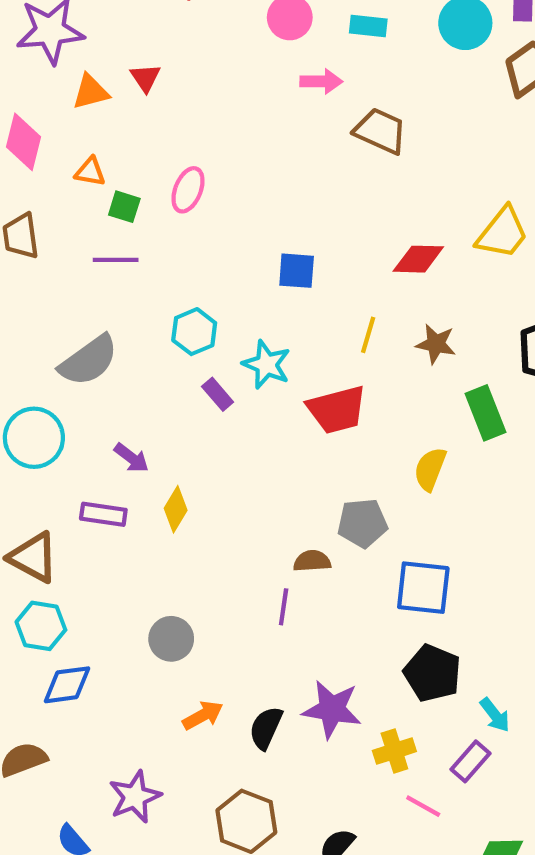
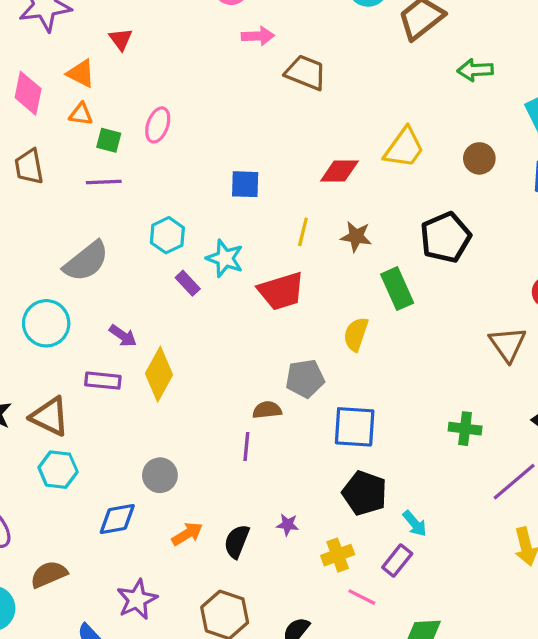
orange triangle: (91, 92) -> (81, 73), moved, turned 44
yellow diamond: (176, 509) -> (159, 374), size x1.5
blue diamond: (67, 685) -> (117, 519), moved
purple star: (332, 709) -> (288, 525), size x0.5

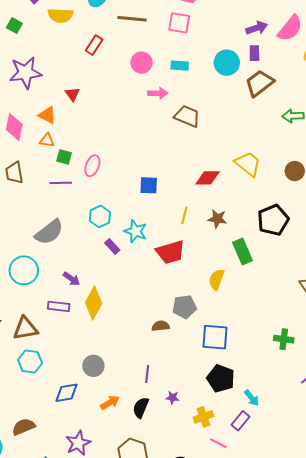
pink ellipse: (158, 125) -> (92, 166), moved
yellow trapezoid: (404, 148) -> (248, 164), turned -88
brown triangle: (50, 417) -> (25, 328), turned -36
purple line: (246, 446) -> (147, 374), moved

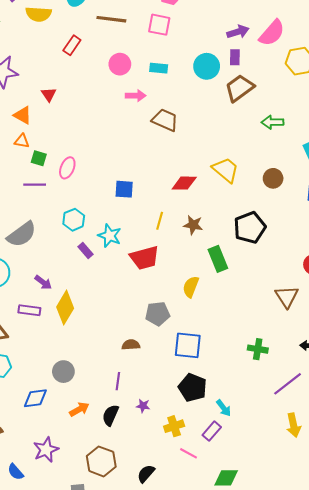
brown semicircle: (161, 326) -> (131, 345), moved

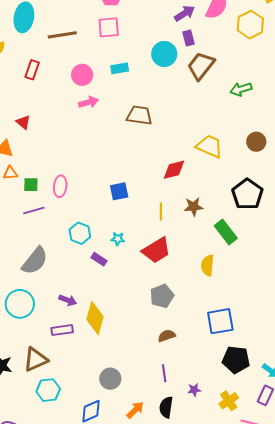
pink arrow: (136, 96) -> (88, 102), moved
cyan star: (110, 236) -> (118, 239), size x0.6
gray pentagon: (157, 314) -> (162, 296), moved

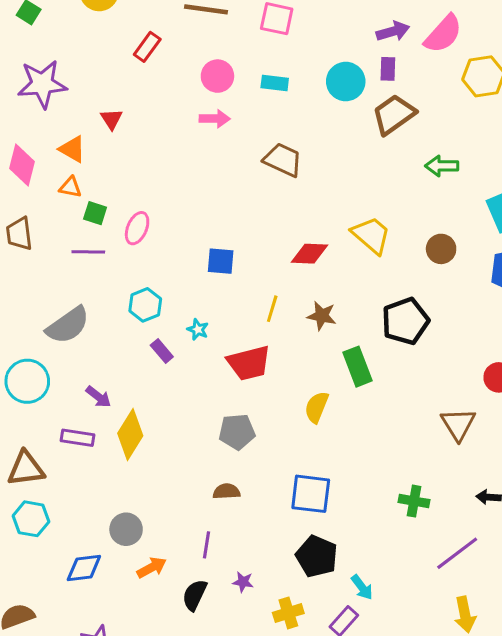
orange arrow: (135, 410) -> (152, 568), moved

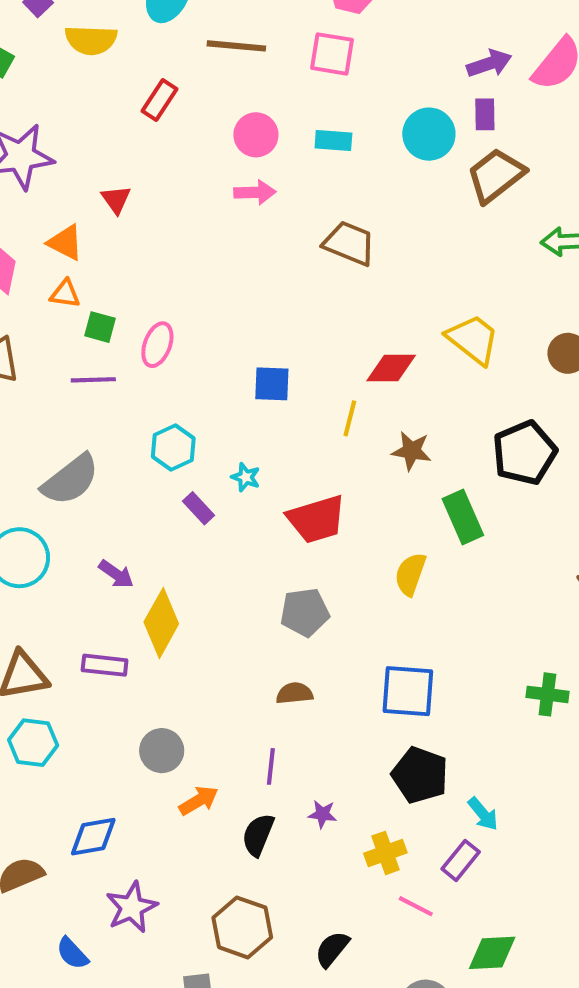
yellow line: (272, 309) -> (350, 418), moved
purple rectangle: (77, 438) -> (105, 665), moved
blue diamond: (84, 568) -> (93, 837), moved

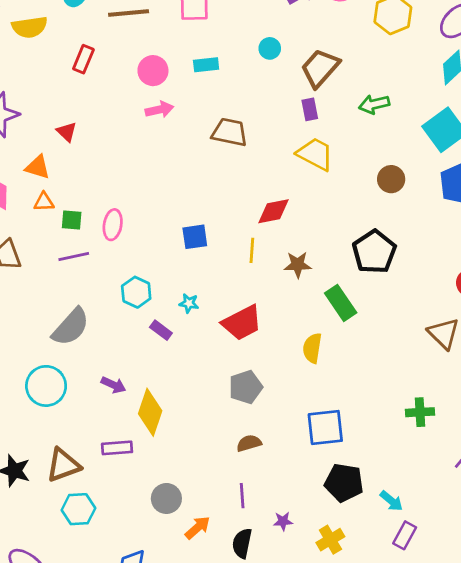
purple rectangle: (485, 114) -> (310, 109), moved
cyan circle: (429, 134) -> (270, 48), size x0.6
yellow trapezoid: (473, 339) -> (315, 154), moved
purple rectangle: (461, 860) -> (405, 535), moved

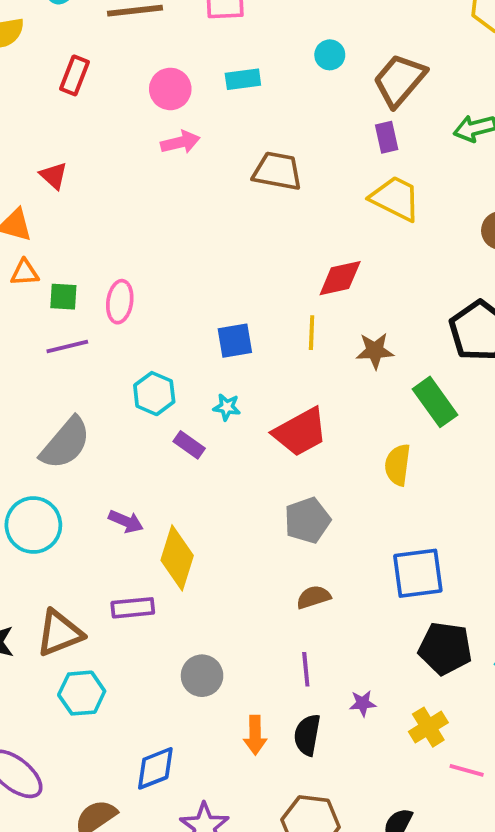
blue square: (195, 237) -> (235, 341), moved
orange arrow: (198, 528) -> (255, 735), moved, turned 132

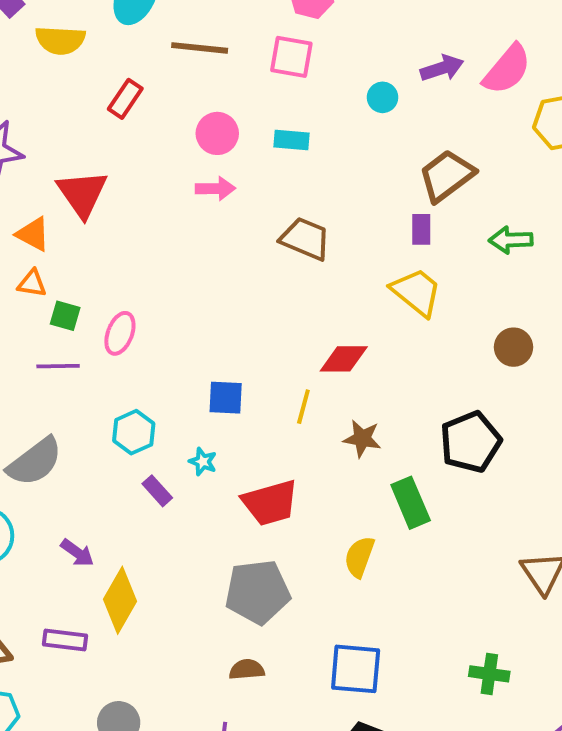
cyan circle: (330, 55) -> (382, 97), moved
red triangle: (54, 176) -> (82, 194), size x1.8
gray pentagon: (307, 520) -> (258, 592), size x1.4

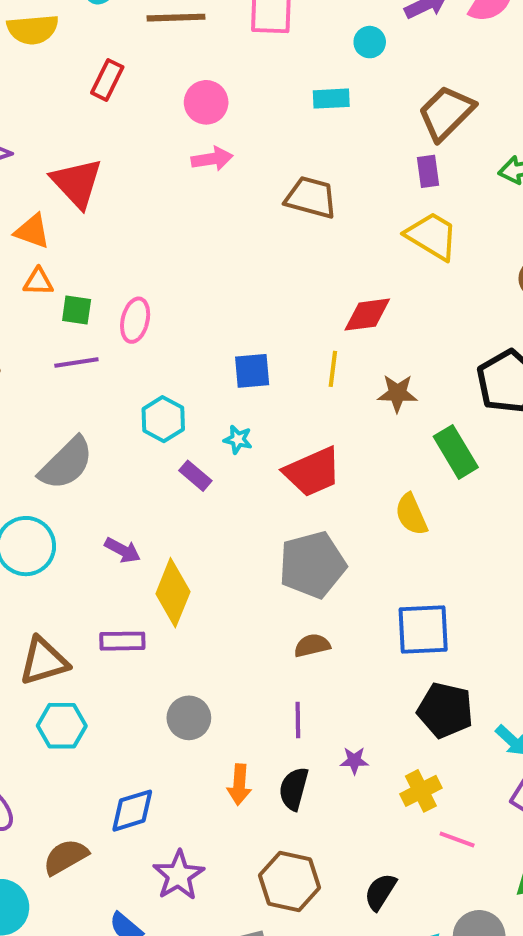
cyan rectangle: (291, 140) -> (331, 99), moved
yellow semicircle: (359, 557) -> (411, 514), turned -36

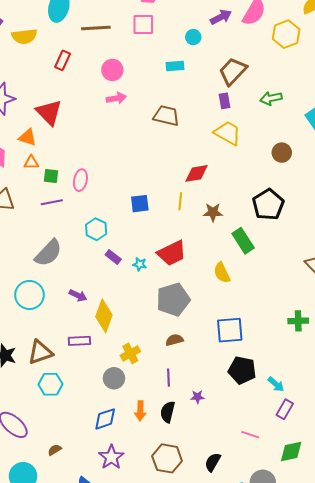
cyan star: (238, 439) -> (140, 264), moved
yellow cross: (421, 791) -> (130, 353), moved
blue diamond: (132, 811) -> (105, 419), moved
brown semicircle: (66, 857) -> (55, 450), size x0.6

